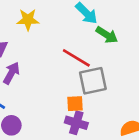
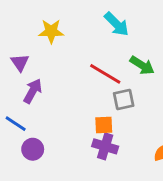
green arrow: (107, 35) -> (142, 65), moved
gray square: (93, 81) -> (124, 99), size x0.7

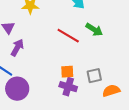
gray square: (124, 99) -> (94, 76), moved
purple circle: (33, 149) -> (17, 89), size x1.5

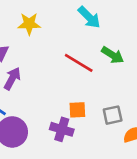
purple cross: (68, 87) -> (62, 129), moved

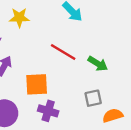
green arrow: (113, 55) -> (98, 64), moved
orange square: (77, 110) -> (37, 84), moved, size x1.5

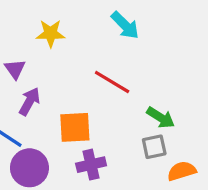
green arrow: (98, 64) -> (161, 118), moved
purple cross: (48, 111) -> (91, 165), turned -30

